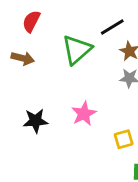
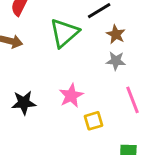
yellow square: (124, 139) -> (93, 121), moved

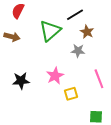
gray star: (116, 61) -> (78, 51), moved

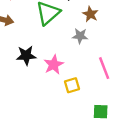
black star: (21, 81) -> (26, 55), moved

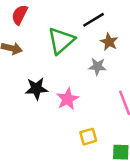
yellow square: (72, 85) -> (88, 137), moved

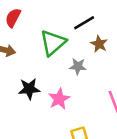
gray star: (97, 67) -> (78, 66), moved

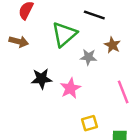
black line: (84, 23) -> (94, 15), turned 50
brown star: (99, 44) -> (112, 45), moved

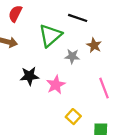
yellow square: (90, 123) -> (73, 117), turned -32

